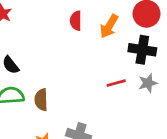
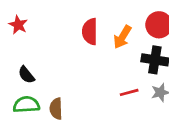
red semicircle: (76, 21) -> (90, 32), size x1.4

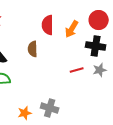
brown semicircle: (56, 109) -> (33, 49), moved

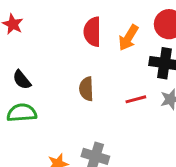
brown semicircle: (33, 49) -> (86, 89), moved

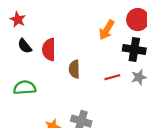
red semicircle: (92, 32) -> (49, 50), moved
black semicircle: (22, 80) -> (25, 46), moved

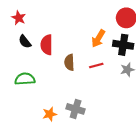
orange arrow: (107, 30) -> (98, 39), moved
red line: (112, 77) -> (96, 65), moved

